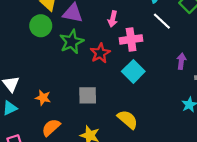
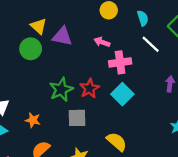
pink arrow: (113, 19) -> (102, 42), turned 98
green star: (72, 42) -> (61, 90), moved
red star: (100, 53) -> (89, 88), moved

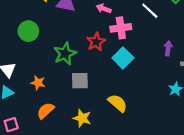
green circle: (31, 49) -> (28, 31), moved
red star: (89, 88) -> (96, 42), moved

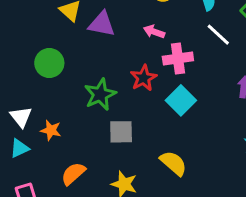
orange star: (38, 83) -> (51, 130), moved

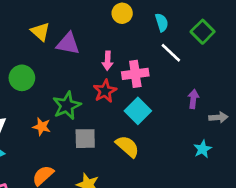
pink arrow: (154, 32) -> (108, 61), moved, turned -108
orange star: (51, 130) -> (42, 127), moved
yellow semicircle: (173, 163) -> (127, 146), moved

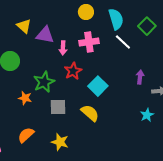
cyan semicircle: (162, 22) -> (116, 19), size x1.5
pink arrow: (108, 61) -> (63, 48), moved
pink cross: (135, 74) -> (89, 42), moved

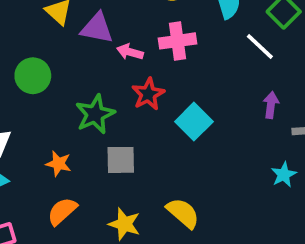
white line: (123, 42) -> (260, 46), moved
pink arrow: (63, 48) -> (130, 52), turned 104
orange star: (25, 98) -> (58, 164), moved
yellow semicircle: (90, 113) -> (183, 213), moved

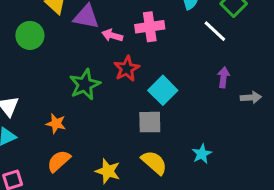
green circle: (33, 76) -> (30, 35), moved
gray square: (121, 160) -> (150, 122), moved
cyan star: (284, 175) -> (202, 154), moved

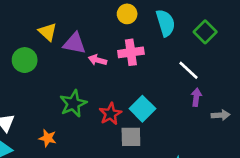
white line: (215, 31) -> (189, 70), moved
red star: (127, 69) -> (110, 114), moved

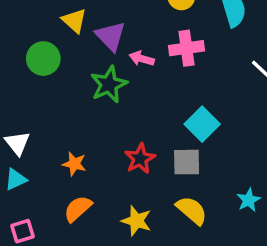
purple triangle: (75, 43) -> (111, 36), turned 35
green star: (73, 104) -> (109, 84), moved
red star: (110, 114) -> (140, 159), moved

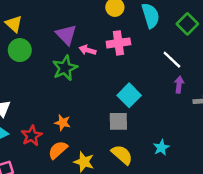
yellow triangle: (74, 21) -> (14, 24), moved
red star: (140, 159) -> (32, 136), moved
orange star: (74, 164) -> (63, 123), moved
orange semicircle: (78, 209) -> (58, 150), moved

